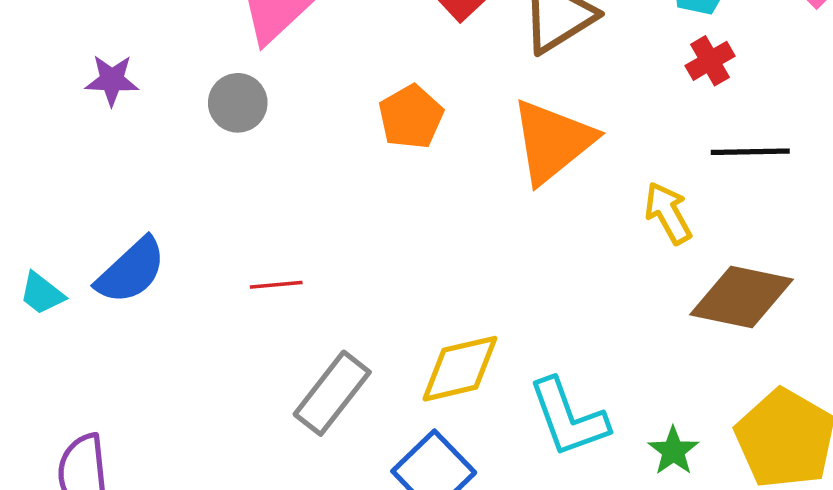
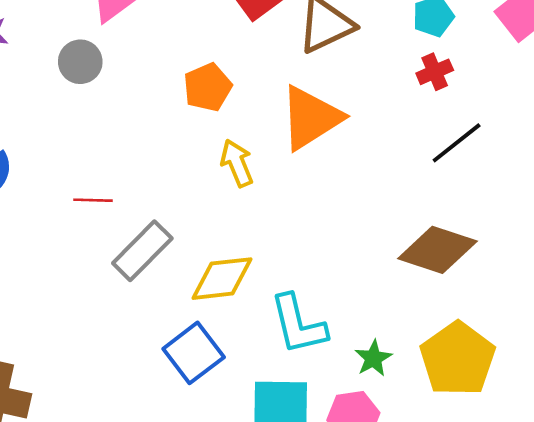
black line: (750, 152) -> (457, 143), turned -44
yellow arrow: (668, 213) -> (237, 163), moved
gray rectangle: (332, 393) -> (142, 251), moved

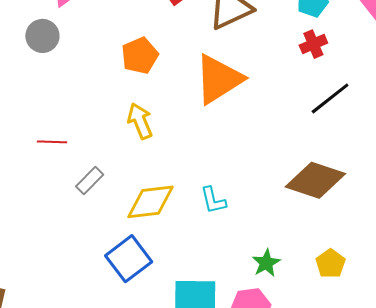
yellow arrow: (237, 163) -> (140, 121), moved
gray rectangle: (142, 251) -> (90, 181), size x0.6
cyan L-shape: (298, 324) -> (213, 200), moved, size x0.6
yellow pentagon: (458, 359) -> (331, 264), size x0.5

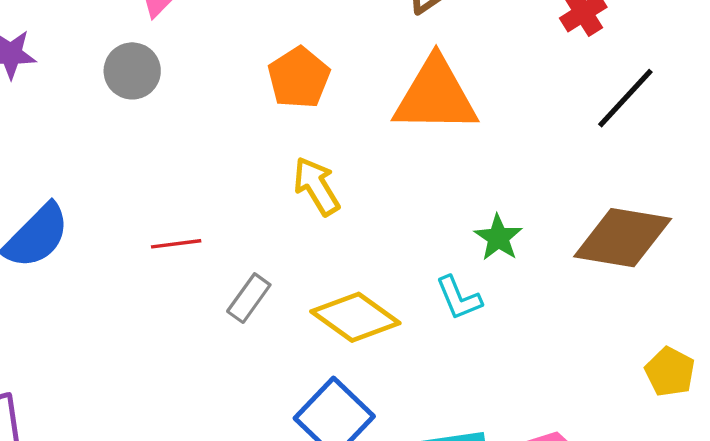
orange triangle: (219, 79) -> (435, 96), turned 42
yellow diamond: (151, 202) -> (355, 317), turned 51
green star: (266, 263) -> (498, 238), moved

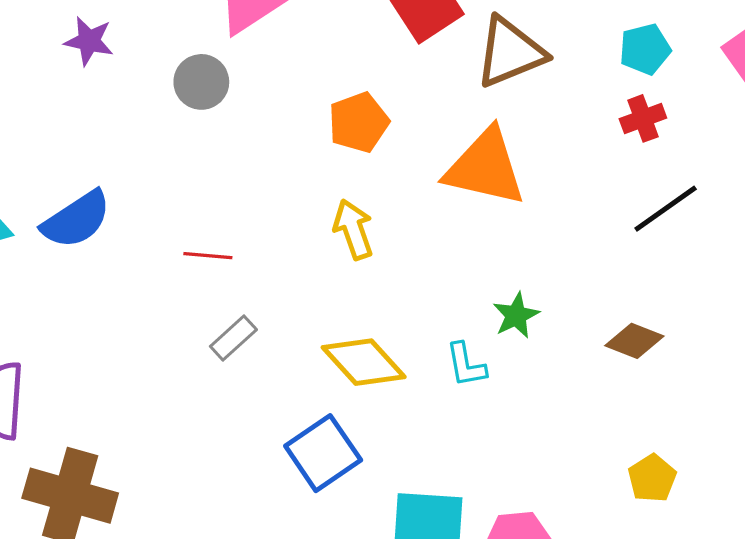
brown diamond: (623, 238) -> (634, 341), size x0.6
gray rectangle: (249, 298) -> (233, 338), moved

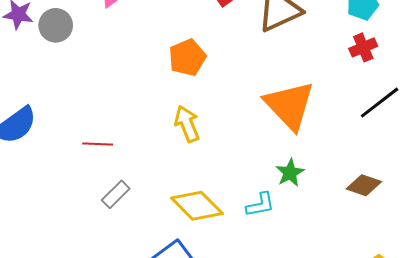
gray circle: (201, 82) -> (56, 25), moved
orange triangle: (485, 167) -> (289, 105), moved, turned 36
cyan L-shape: (466, 365) -> (260, 205), turned -88

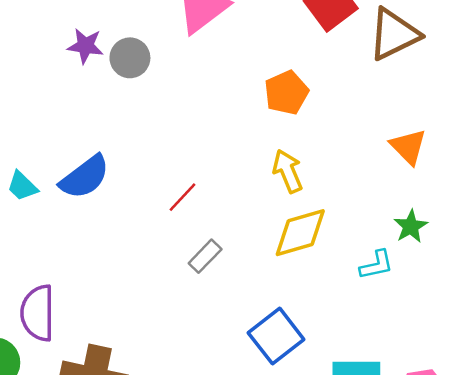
orange triangle: (289, 105) -> (408, 147), size x0.6
red line: (98, 144) -> (182, 197), turned -48
yellow diamond: (197, 206) -> (300, 233), moved, turned -60

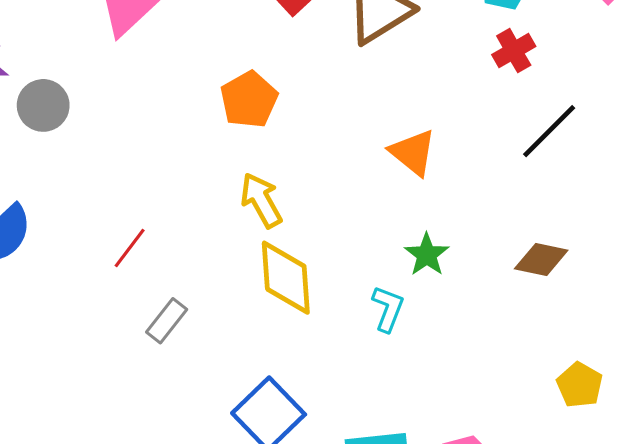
gray circle: (130, 58) -> (43, 105), moved
yellow diamond: (300, 233) -> (286, 278), turned -72
cyan L-shape: (376, 265) -> (388, 309), turned -51

